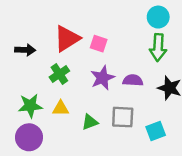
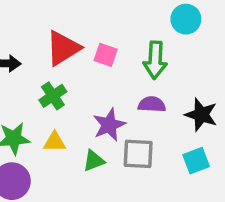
green arrow: (158, 47) -> (155, 60), moved
purple star: (102, 78) -> (109, 125), moved
cyan square: (156, 131) -> (196, 161), moved

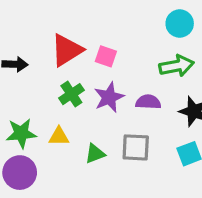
green arrow: (155, 60) -> (177, 66), moved, turned -104
green cross: (53, 96) -> (71, 94), moved
purple star: (109, 125) -> (109, 97), moved

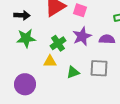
green cross: (71, 94) -> (58, 43), moved
green star: (21, 133) -> (26, 38), moved

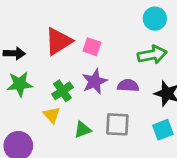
yellow triangle: (50, 61) -> (52, 115), turned 48

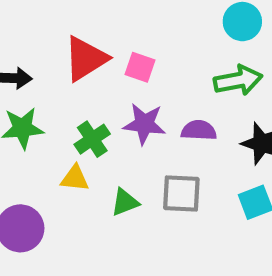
purple star: (95, 81) -> (144, 124), turned 30
yellow triangle: (52, 115) -> (75, 178), turned -42

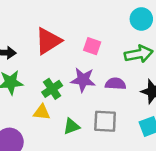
pink square: (140, 67) -> (92, 46), moved

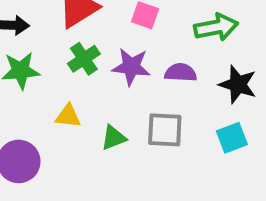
green cross: (52, 89) -> (84, 59), moved

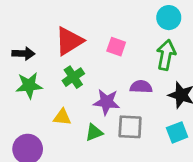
green arrow: (216, 27) -> (166, 55), turned -68
purple star: (131, 67) -> (107, 102), moved

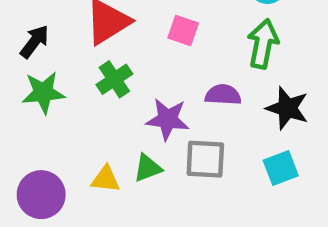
black arrow: (23, 54) -> (34, 42), turned -55
yellow triangle: (62, 117) -> (105, 179), moved

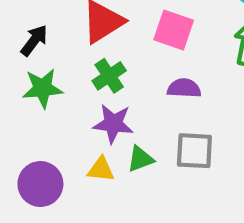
pink square: (183, 30) -> (174, 30), size x1.4
purple semicircle: (223, 95) -> (184, 88), moved
purple star: (168, 119) -> (113, 124), moved

